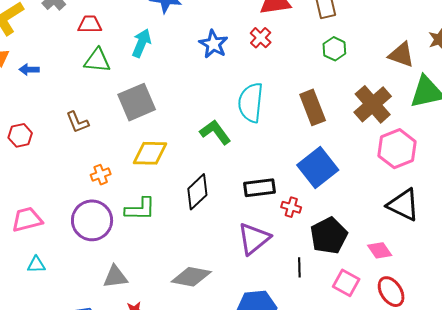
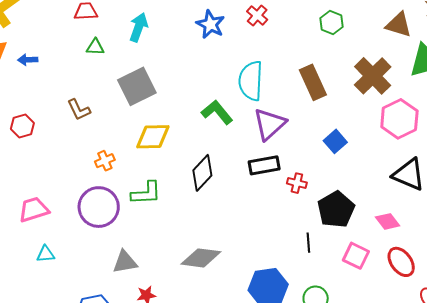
green triangle: (97, 60) -> (95, 47), size x0.7
blue square: (318, 168) -> (335, 141), moved, size x0.6
purple triangle: (254, 239) -> (270, 124), moved

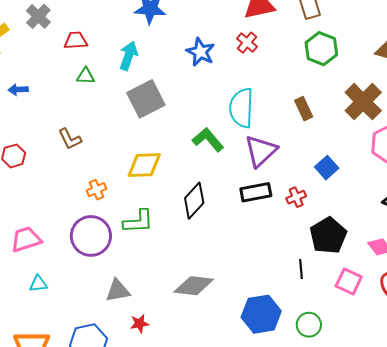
green hexagon: (331, 23) -> (321, 49), size x1.4
brown rectangle: (313, 82) -> (304, 109), size x0.7
gray square: (137, 86) -> (146, 99), moved
red cross: (297, 183) -> (296, 197), moved, turned -36

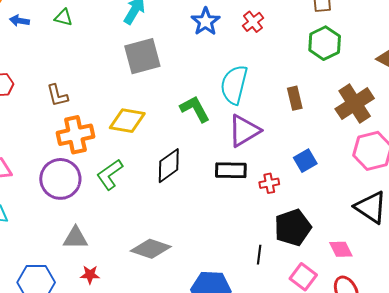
green triangle: (86, 76) -> (63, 17), moved
brown L-shape: (70, 139) -> (57, 95), moved
orange cross: (96, 190) -> (75, 135), size x1.8
green L-shape: (138, 221) -> (110, 175), turned 136

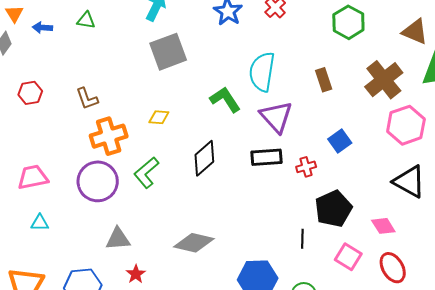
yellow diamond: (127, 121) -> (159, 117), size x0.6
purple triangle: (244, 131) -> (276, 117), turned -36
red star: (90, 275) -> (136, 274), turned -30

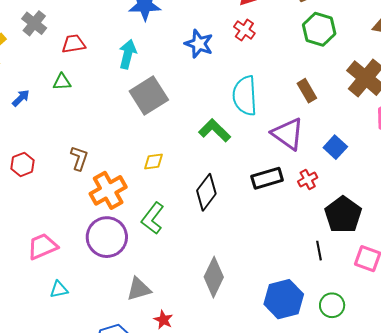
blue arrow: (42, 28) -> (21, 98), turned 144
brown L-shape: (87, 99) -> (79, 158), turned -130
purple triangle: (276, 117) -> (288, 134), moved
gray diamond: (194, 243) -> (214, 277), turned -66

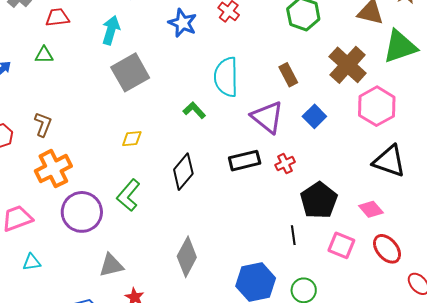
green L-shape: (215, 130) -> (194, 110), size x0.7
blue square: (335, 147) -> (314, 116), moved
brown L-shape: (79, 158) -> (43, 124), moved
orange cross: (108, 190) -> (53, 169), moved

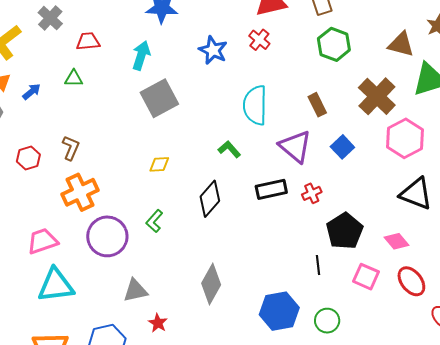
green L-shape: (194, 110) -> (229, 149), moved
green L-shape: (128, 195) -> (154, 221), size x0.7
cyan triangle: (32, 262) -> (56, 285), size x2.0

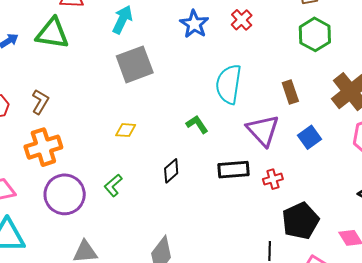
green triangle: (74, 78) -> (52, 33), size x1.8
black diamond: (210, 199) -> (171, 171), size x0.7

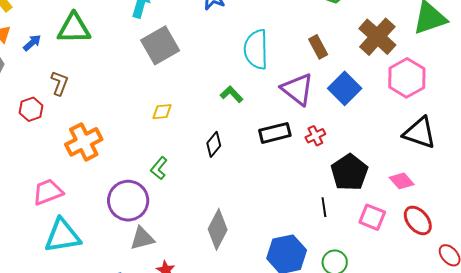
brown L-shape: (40, 102) -> (59, 83), moved
blue square: (310, 137) -> (345, 88), size x1.4
purple circle: (65, 194) -> (128, 201), moved

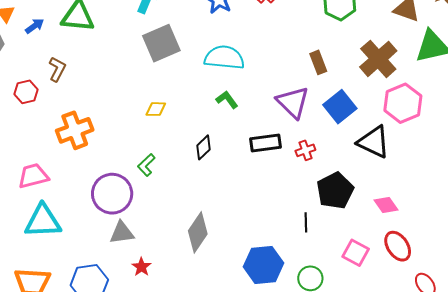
cyan semicircle: (256, 49) -> (224, 58), moved, turned 90
black triangle: (420, 133) -> (374, 142), moved
pink square: (372, 217) -> (356, 253), moved

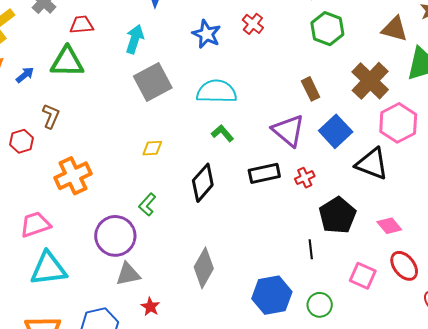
black diamond: (204, 147) -> (203, 183), size x1.5

